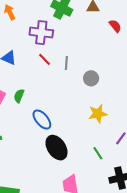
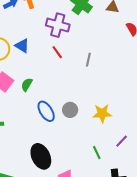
gray line: (66, 63) -> (88, 60), moved
gray circle: (91, 78) -> (70, 110), moved
black ellipse: (57, 148) -> (41, 156), moved

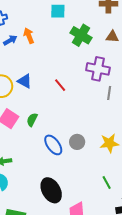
purple cross: (58, 25) -> (98, 69), moved
gray line: (88, 60) -> (109, 93), moved

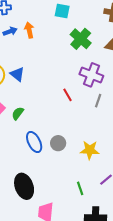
red line: (60, 85) -> (68, 95), moved

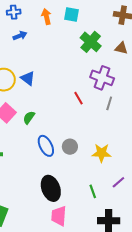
orange arrow: (29, 30) -> (46, 17), moved
black ellipse: (24, 186) -> (51, 188), moved

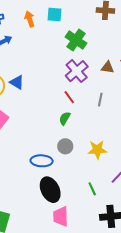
brown triangle: (121, 48) -> (108, 67), moved
purple cross: (102, 78) -> (77, 71), moved, turned 35
green semicircle: (29, 118) -> (65, 118), moved
blue ellipse: (46, 146) -> (42, 161), moved, turned -55

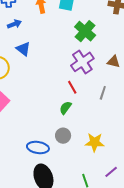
blue triangle: (17, 82) -> (23, 49), moved

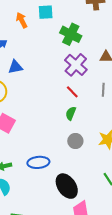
blue triangle: (23, 49) -> (15, 67), turned -35
blue ellipse: (38, 148) -> (38, 162), moved

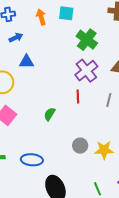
red line: (72, 92) -> (78, 96), turned 32
green semicircle: (71, 113) -> (50, 114), moved
gray circle: (75, 141) -> (80, 146), moved

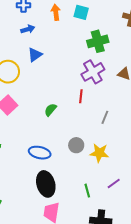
green cross: (87, 40) -> (98, 41), turned 30
blue triangle: (26, 62) -> (35, 55), turned -42
gray line: (109, 100) -> (105, 117), moved
blue ellipse: (32, 160) -> (40, 153), moved

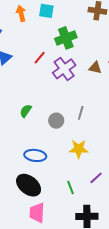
red line: (81, 96) -> (40, 58), moved, turned 40
gray circle: (76, 145) -> (56, 121), moved
blue ellipse: (40, 153) -> (35, 155), moved
black ellipse: (46, 184) -> (29, 185), turned -30

